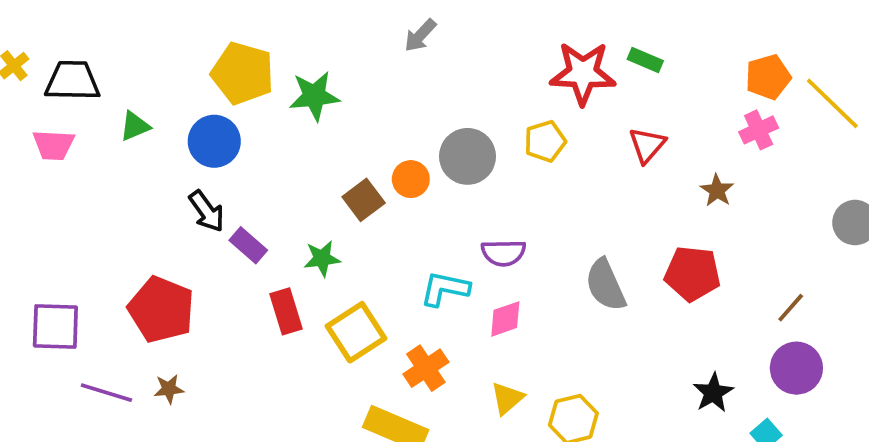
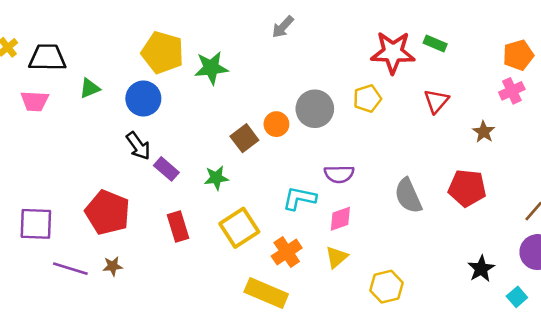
red rectangle: (286, 311) -> (178, 226), moved
yellow triangle: (507, 398) -> (337, 257), moved

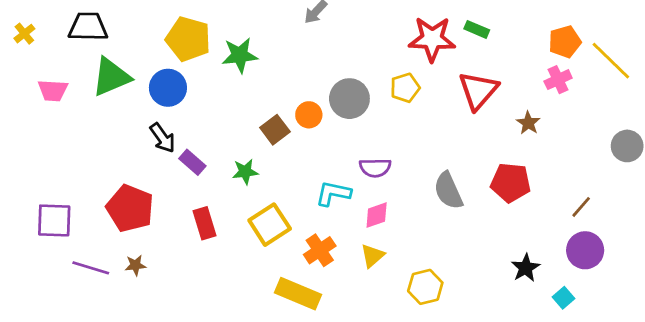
black trapezoid: (47, 58) -> (88, 27), moved
green triangle: (90, 88) -> (111, 77), size x1.8
red triangle: (436, 101) -> (478, 90), size x1.5

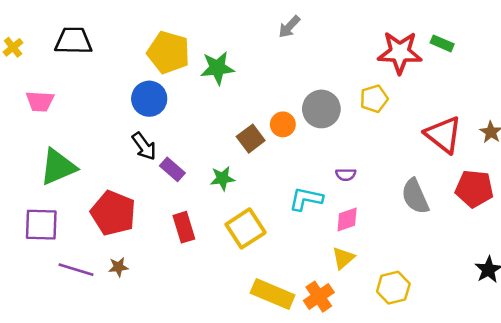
green triangle: (111, 77) -> (58, 167), moved
red triangle: (478, 90) -> (443, 135), moved, turned -33
purple semicircle: (375, 168) -> (346, 175), size x0.7
orange cross: (320, 250) -> (319, 297), moved

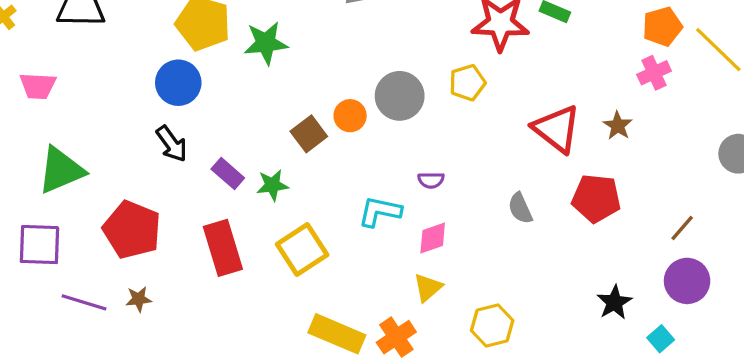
purple rectangle: (172, 169) -> (228, 174), moved
gray semicircle: (415, 196) -> (520, 208), size x0.7
red rectangle: (184, 227) -> (223, 248), size x1.4

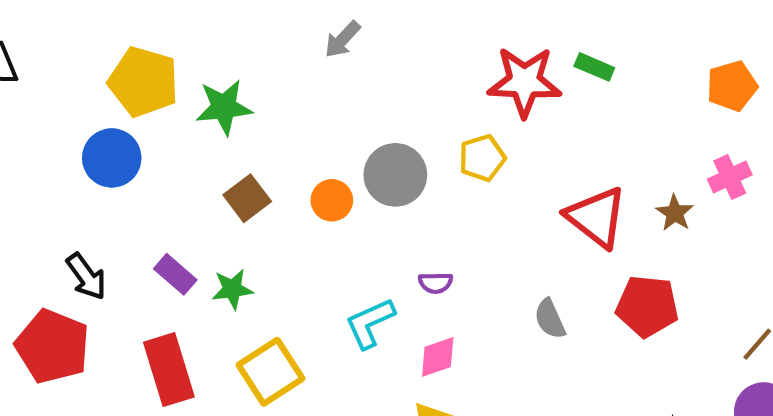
pink cross: (654, 73) -> (730, 177), moved
brown square: (309, 134) -> (247, 198), moved
black arrow: (172, 144) -> (86, 276), moved
cyan L-shape: (380, 212) -> (370, 323), turned -36

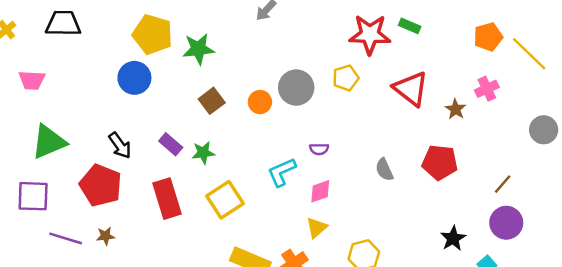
red triangle: (596, 217) -> (411, 89), moved

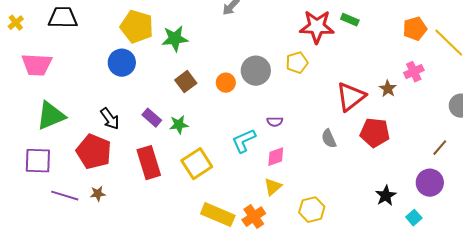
pink trapezoid: (32, 80) -> (37, 65), size x1.4
red triangle: (411, 89) -> (351, 97), moved, turned 44
brown line: (503, 184) -> (440, 148), moved

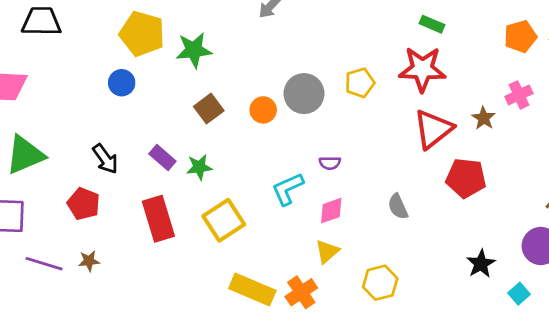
red star: (317, 27) -> (422, 69), moved
blue circle: (122, 63) -> (122, 83), size x0.7
gray semicircle: (329, 139) -> (398, 207), moved
red pentagon: (94, 152) -> (84, 204), size x0.7

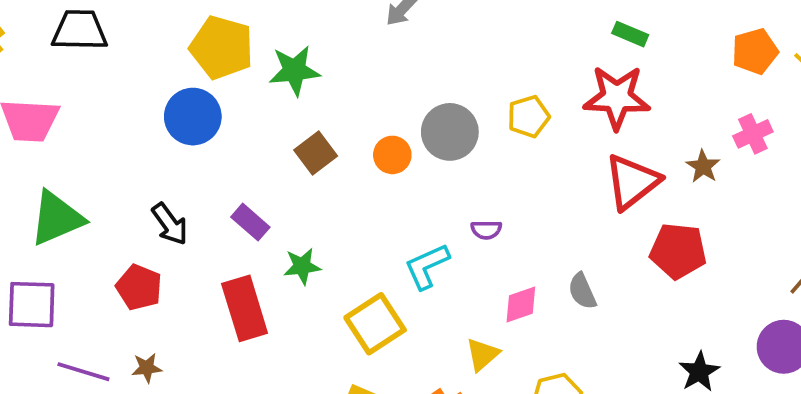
blue circle: (122, 83) -> (193, 117), size x1.5
green star: (199, 167) -> (302, 266), moved
pink diamond: (331, 211) -> (521, 305), moved
yellow square: (224, 220) -> (375, 324), moved

